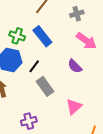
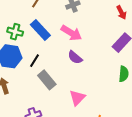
pink arrow: (86, 41) -> (71, 33), moved

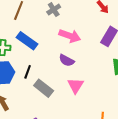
pink arrow: (71, 33) -> (70, 36), moved
pink triangle: (77, 98) -> (75, 86), moved

